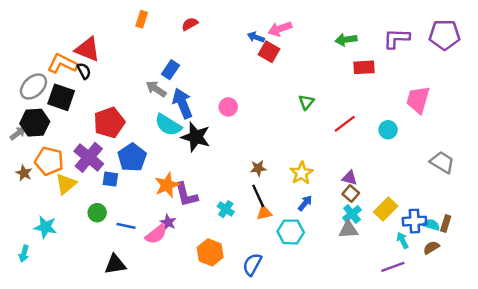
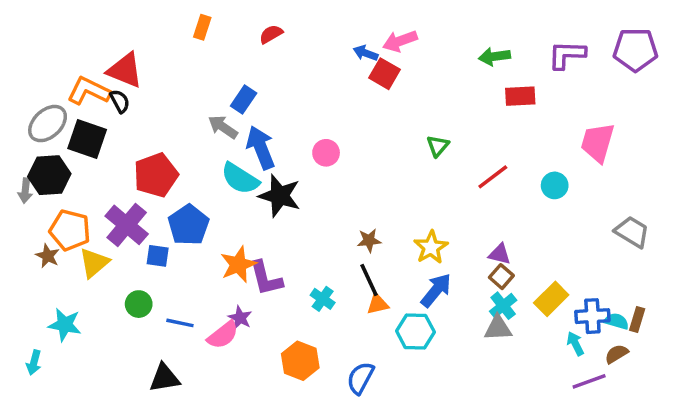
gray arrow: (18, 133) -> (25, 191), turned 133
brown star: (24, 173) -> (48, 256), moved
blue arrow: (305, 203) -> (436, 290), size x1.5
purple line: (393, 267) -> (589, 381), moved

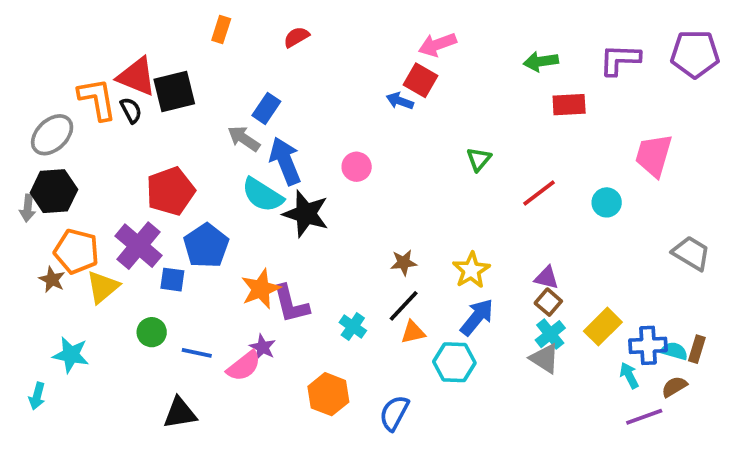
blue arrow: (366, 53) -> (400, 101), moved
orange L-shape: (89, 91) -> (97, 99), turned 54
black square: (87, 139) -> (174, 92), moved, turned -33
black line: (369, 280) -> (404, 306), turned 68
gray triangle: (498, 328) -> (545, 358), turned 36

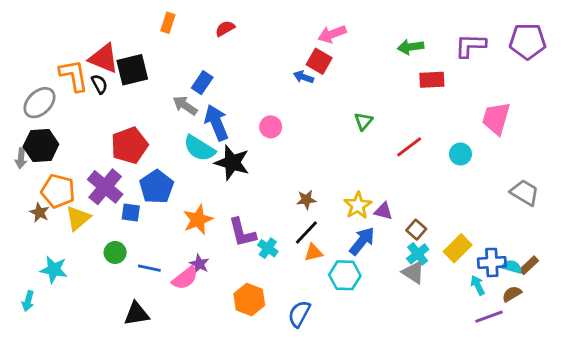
purple triangle: (546, 278) -> (383, 211), moved
purple L-shape: (291, 304) -> (242, 232), moved
brown rectangle: (697, 349) -> (529, 265), turned 30

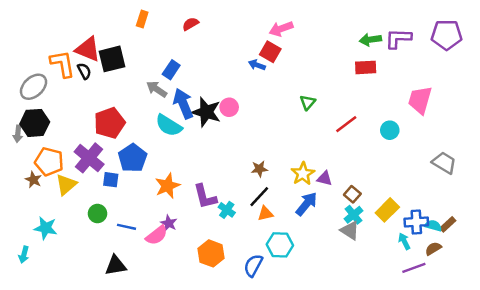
green arrow: (411, 47) -> (370, 40), moved
black star: (232, 163) -> (206, 112), moved
cyan hexagon: (345, 275) -> (280, 245), moved

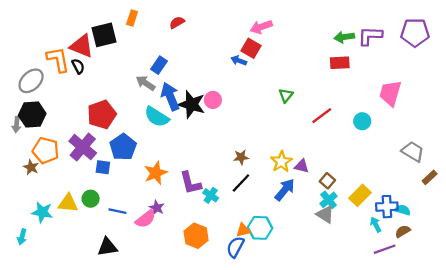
black square: (112, 59) -> (104, 35), moved
yellow triangle: (66, 185) -> (68, 203), moved, turned 45
orange triangle: (265, 214) -> (243, 230), moved
brown rectangle: (448, 224) -> (430, 177), moved

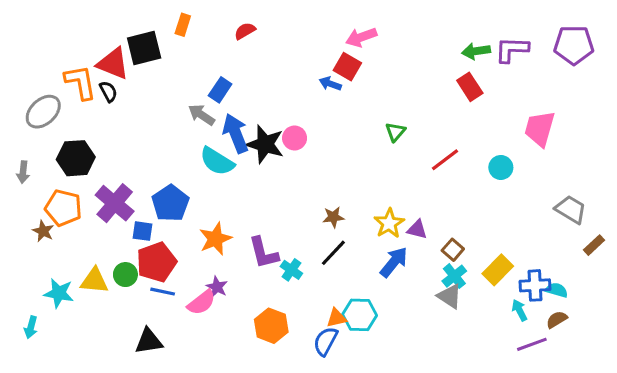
red rectangle: (340, 63) -> (470, 87), turned 60
black hexagon: (32, 115) -> (76, 158), moved
red pentagon: (102, 115) -> (156, 262), moved

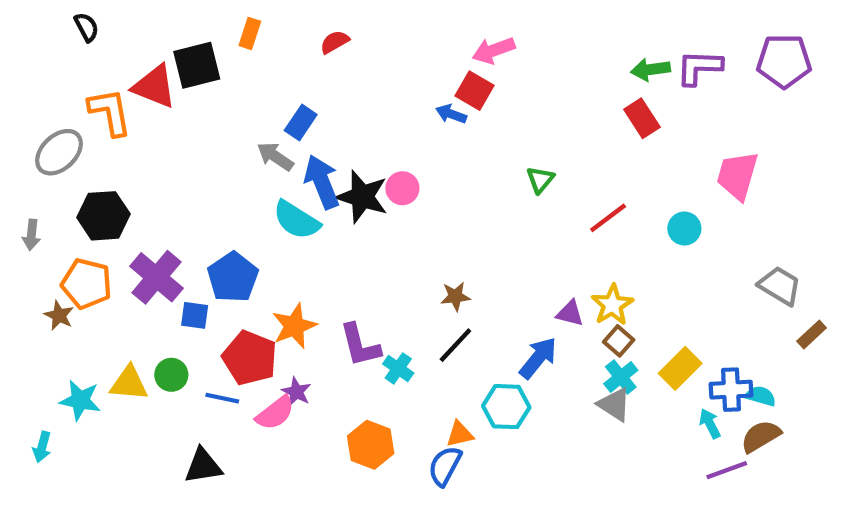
black semicircle: (108, 91) -> (87, 27), moved
yellow star: (389, 223) -> (612, 305), moved
red pentagon: (156, 262) -> (250, 358), moved, turned -30
cyan hexagon: (360, 315) -> (506, 407), moved
brown semicircle: (557, 320) -> (761, 436), size x1.4

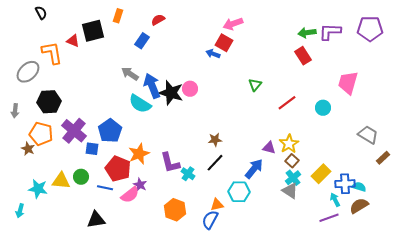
red triangle: (154, 86) -> (73, 41), size x0.6
blue rectangle: (301, 123) -> (142, 41), moved
purple line: (727, 470) -> (329, 218), moved

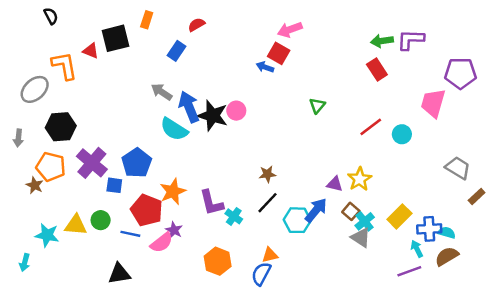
purple pentagon: (370, 29) -> (460, 73), moved
red line: (287, 103) -> (371, 127), moved
brown square: (292, 161) -> (351, 211), moved
cyan hexagon: (239, 192) -> (297, 220), moved

